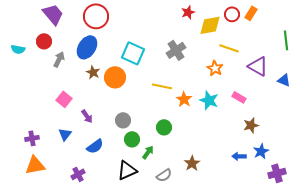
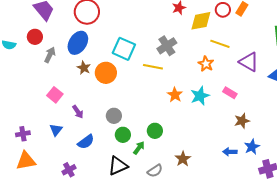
yellow line: (162, 86) -> (153, 67), moved
cyan star: (209, 100) -> (200, 96), turned 30
green circle: (164, 127) -> (155, 131), moved

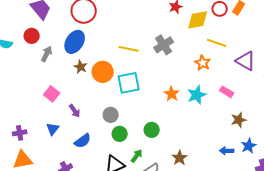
cyan square: (124, 49) -> (129, 83), moved, turned -35
yellow line: (153, 67) -> (129, 49), moved
green arrow: (139, 148) -> (137, 156), moved

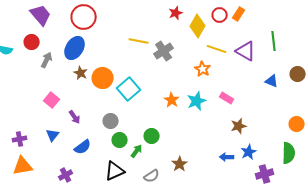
yellow diamond: (198, 20) -> (198, 26), turned -50
yellow line: (129, 49) -> (139, 41), moved
purple triangle: (246, 61) -> (246, 51), moved
cyan square: (129, 83) -> (129, 89), turned -30
green arrow: (137, 156) -> (137, 151), moved

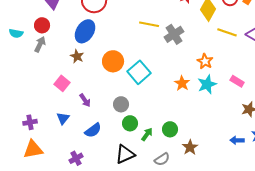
gray arrow: (47, 60) -> (40, 44), moved
orange star: (203, 69) -> (205, 61), moved
brown star: (81, 73) -> (77, 56), moved
green circle: (152, 136) -> (170, 129), moved

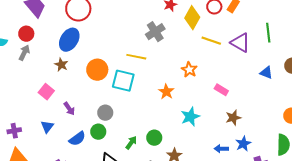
yellow line: (149, 24) -> (136, 57), moved
gray cross: (174, 34) -> (155, 32), moved
cyan square: (139, 72) -> (123, 81), turned -35
cyan star: (207, 84) -> (190, 117), moved
green circle: (130, 123) -> (98, 132), moved

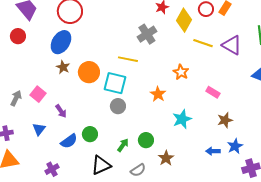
gray arrow: (24, 53) -> (16, 98), moved
brown star: (61, 65) -> (63, 67), moved
gray circle: (105, 113) -> (118, 106), moved

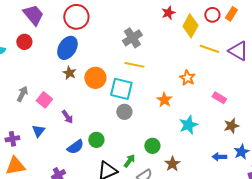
gray cross: (147, 34) -> (132, 38), moved
gray arrow: (16, 98) -> (22, 94), moved
blue triangle: (39, 129) -> (38, 131), moved
green arrow: (123, 145) -> (129, 161), moved

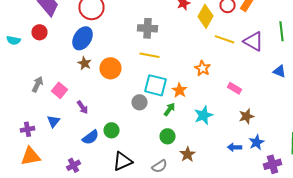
gray cross: (132, 38) -> (148, 28), turned 36
cyan square: (121, 89) -> (156, 85), moved
green arrow: (129, 161) -> (170, 109), moved

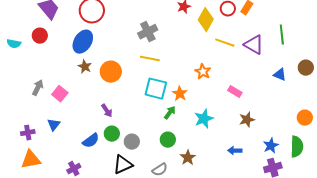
gray cross: (148, 28) -> (148, 32), turned -30
gray circle: (140, 102) -> (132, 142), moved
purple arrow: (82, 107) -> (107, 111), moved
blue star: (256, 142) -> (271, 146), moved

